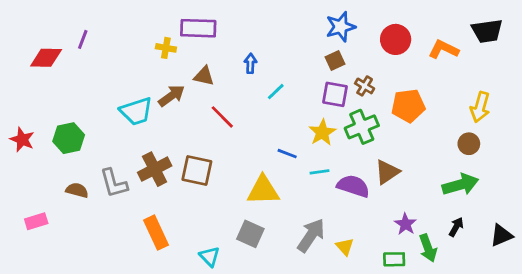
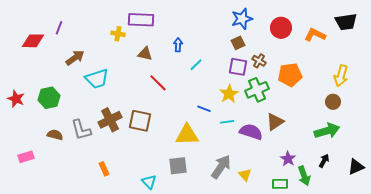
brown arrow: (172, 96) -> (75, 58), moved
orange rectangle: (156, 233) -> (104, 169), moved, size x0.6
gray square: (250, 234) -> (178, 166), turned -30

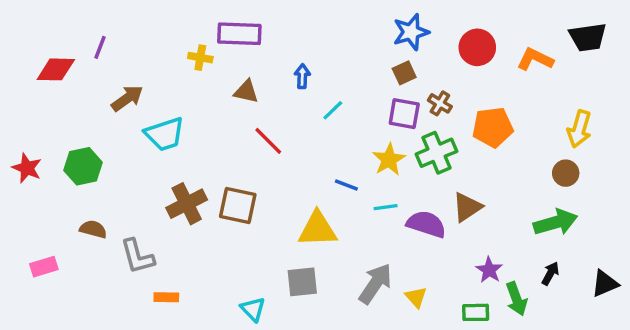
gray L-shape: (81, 130) -> (137, 256), moved
orange rectangle: (104, 169) -> (166, 297), moved, turned -64

